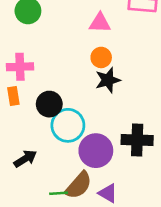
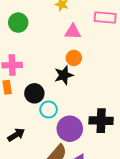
black star: (108, 80) -> (64, 75), moved
cyan circle: (68, 125) -> (49, 110), size x0.7

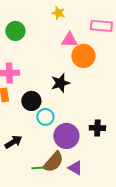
orange circle: (74, 58) -> (83, 56), moved, size x1.5
black cross: (101, 121) -> (97, 128), size x0.7

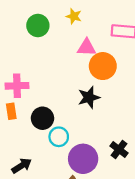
green circle: (15, 31) -> (38, 26), moved
black star: (60, 83) -> (89, 97), moved
black cross: (97, 128) -> (119, 150), turned 35

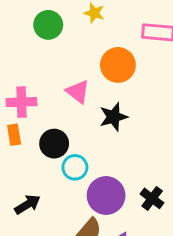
pink triangle: (87, 48) -> (78, 92), moved, turned 36
orange circle: (103, 66) -> (118, 65), moved
black cross: (119, 150) -> (152, 198), moved

